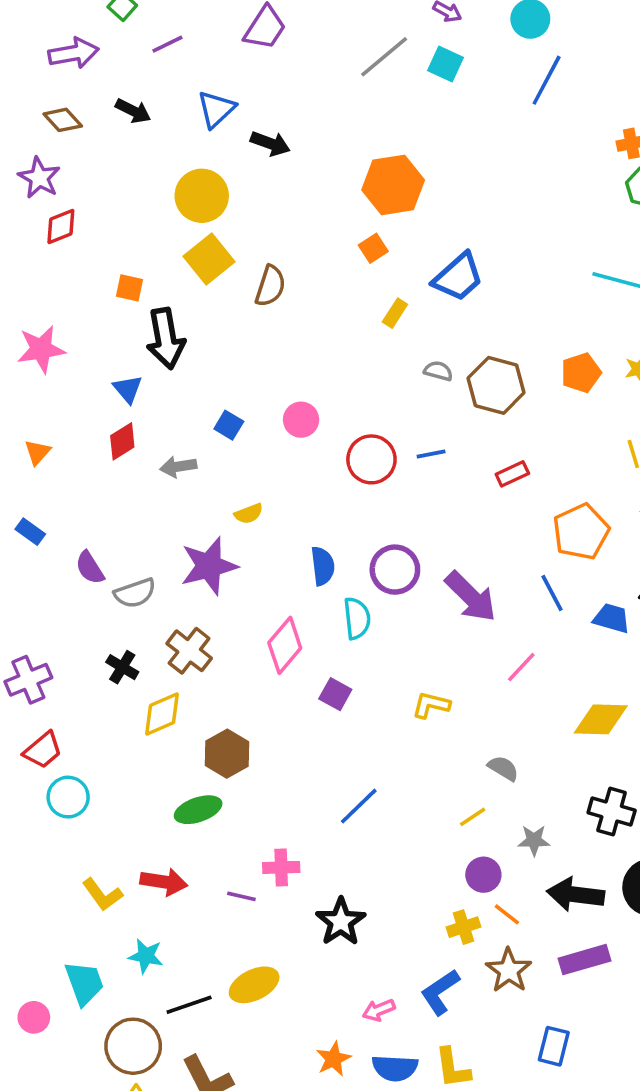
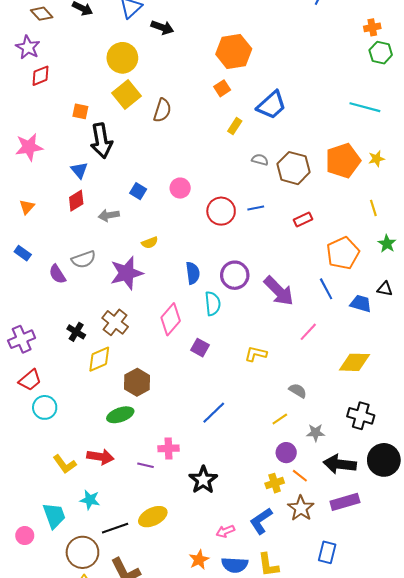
orange pentagon: (581, 373) -> (343, 161), size x1.5
gray semicircle: (135, 593) -> (84, 259), moved

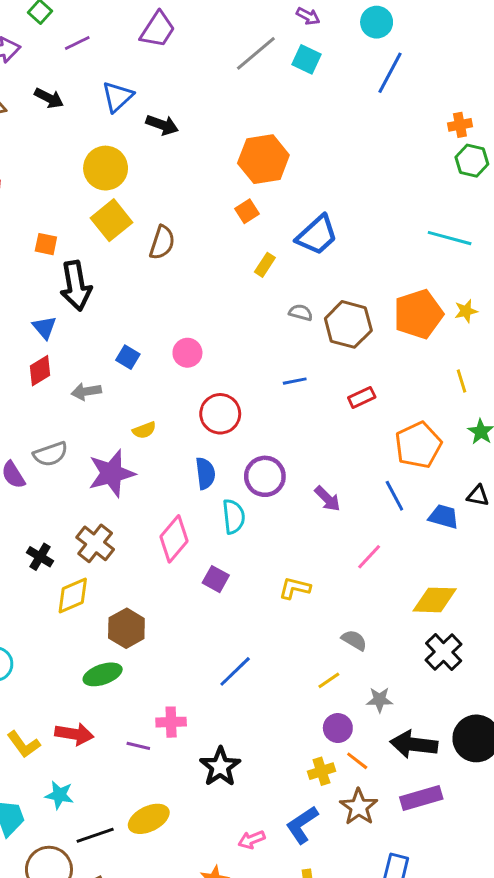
red circle: (221, 211) -> (220, 414), moved
purple arrow: (279, 291) -> (327, 499), size x0.6
black cross: (361, 416) -> (444, 652), moved, turned 30

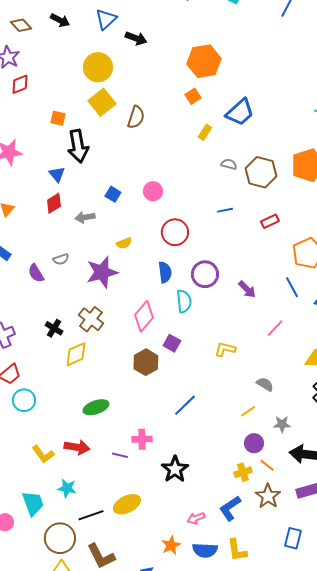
gray semicircle: (50, 454) -> (61, 259), size x0.7
brown hexagon: (126, 628) -> (146, 362), moved

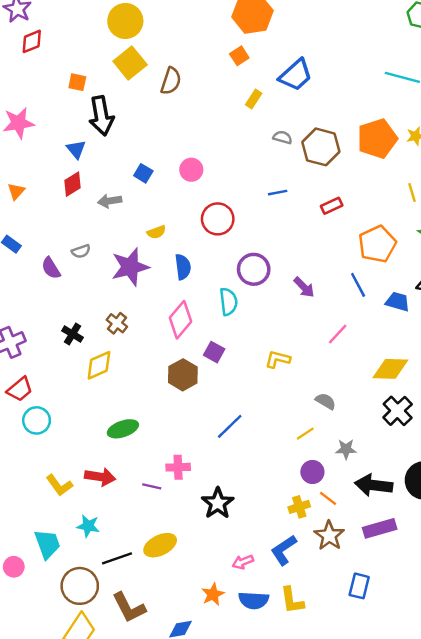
blue semicircle: (165, 272) -> (183, 267), moved
brown cross: (91, 319) -> (117, 323), size x0.7

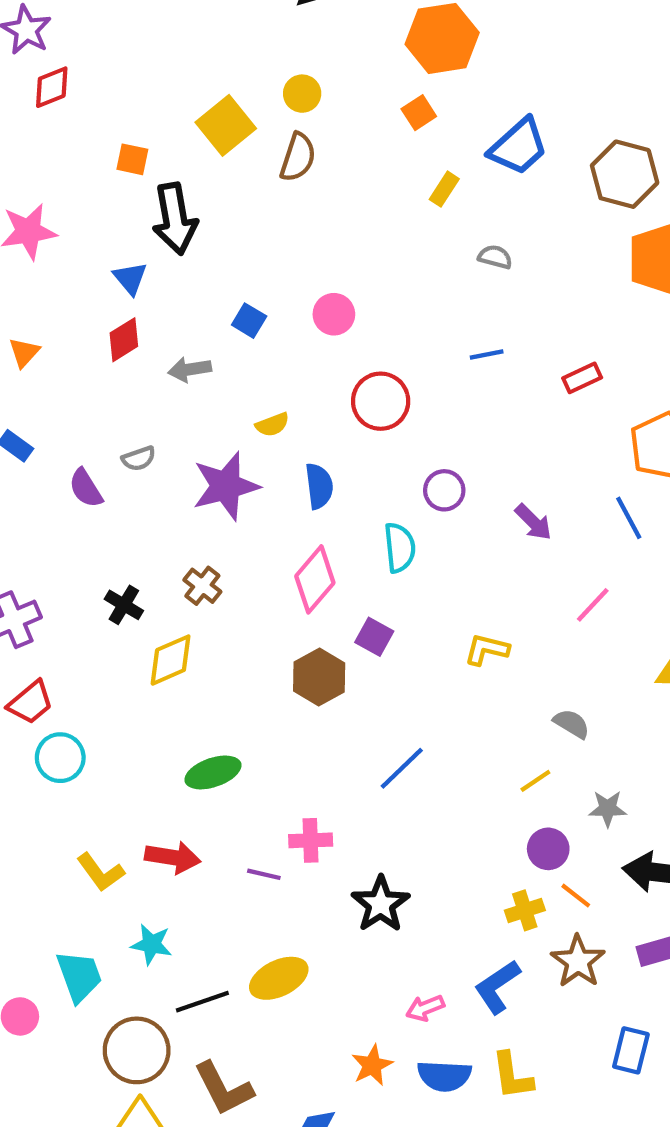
yellow circle: (125, 21) -> (302, 94), moved, size x0.6
brown hexagon: (321, 147) -> (625, 174), moved
purple circle: (254, 269) -> (444, 490), size x0.7

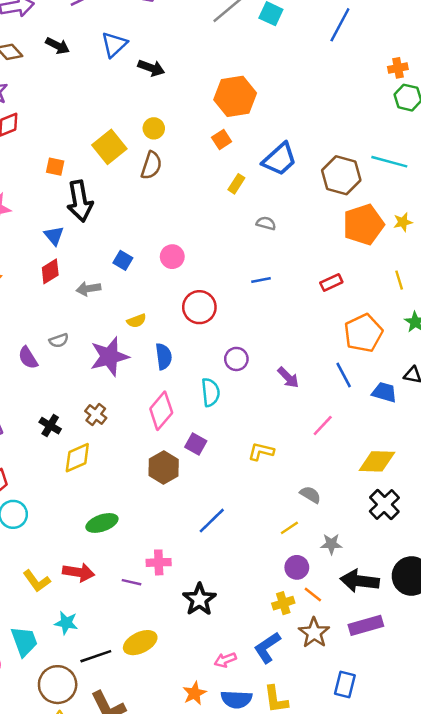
red rectangle: (582, 378) -> (331, 283), moved

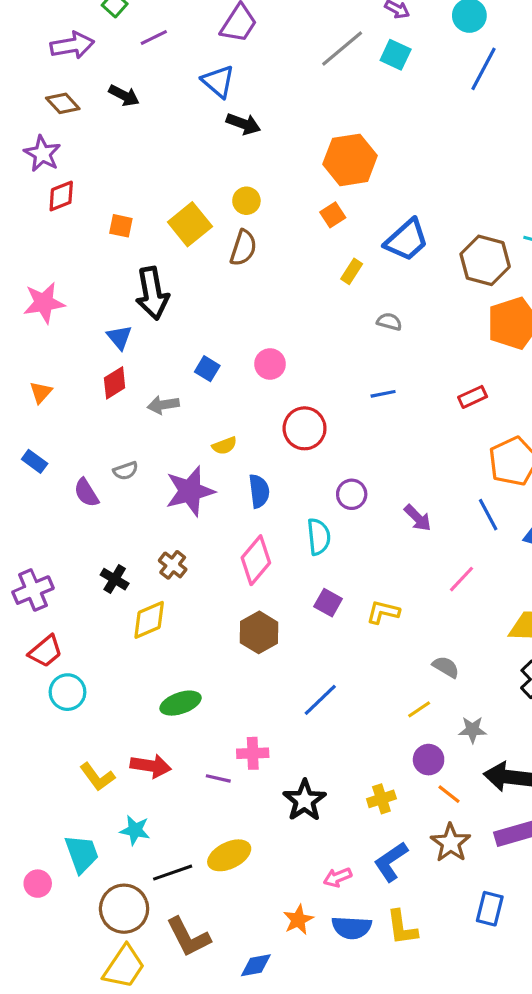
blue triangle: (114, 45) -> (218, 81), moved, turned -36
orange square: (55, 167) -> (121, 226), moved
purple square: (196, 444) -> (328, 603), moved
yellow cross: (283, 603) -> (381, 799), moved

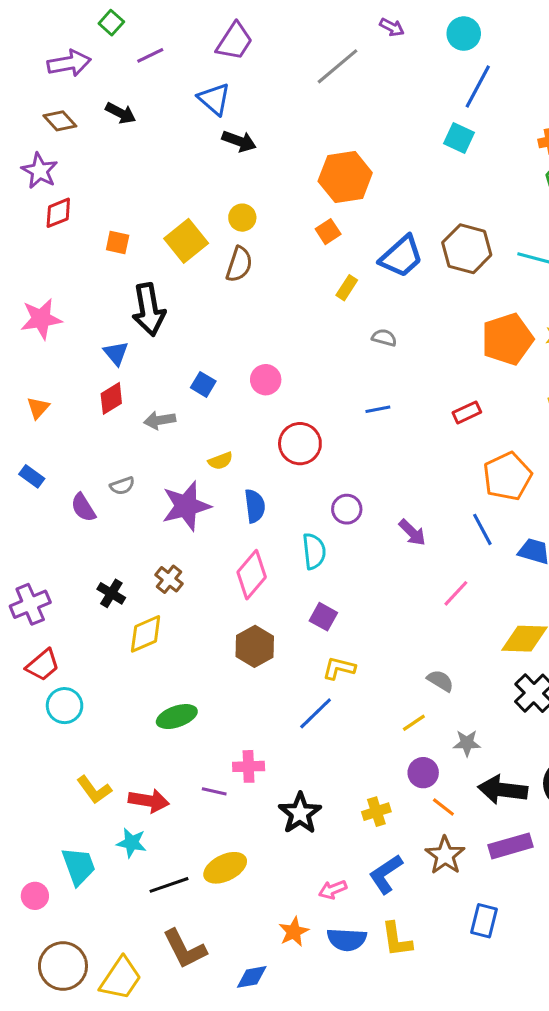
cyan square: (396, 55) -> (459, 138), moved
brown hexagon: (485, 260) -> (467, 249), moved
yellow L-shape: (383, 612) -> (339, 668), moved
red arrow: (151, 766) -> (149, 801), moved
brown circle: (124, 909) -> (63, 966), moved

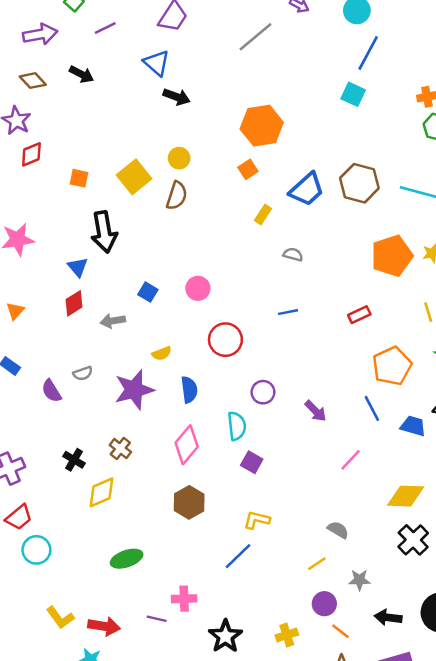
purple square: (323, 617) -> (252, 462), moved
black arrow: (503, 790) -> (388, 617), size x0.7

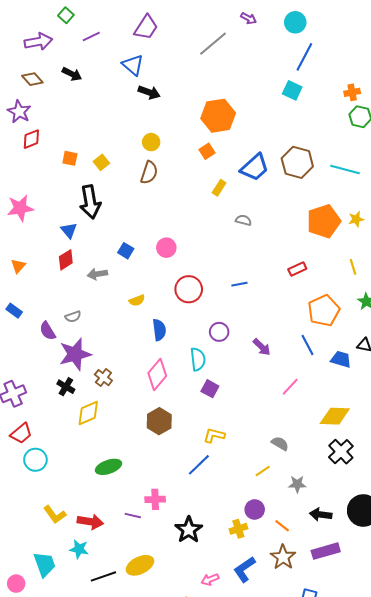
yellow square: (134, 177) -> (101, 162), moved, size x0.6
blue line: (288, 312) -> (239, 284), moved
purple star: (134, 390) -> (75, 354), moved
purple circle: (324, 604) -> (255, 509), moved

